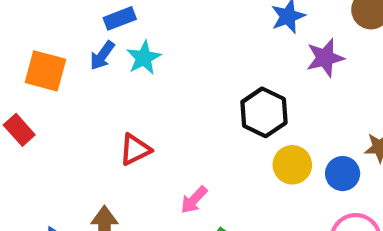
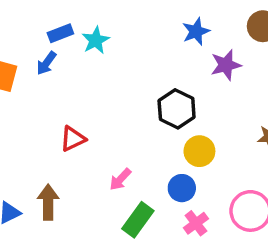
cyan star: (144, 58) -> (96, 40), moved
blue circle: (343, 174) -> (182, 188), moved

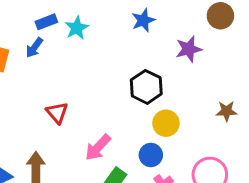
blue star: (196, 31) -> (143, 20), moved
red triangle: (73, 139) -> (57, 113), turned -45
pink arrow: (120, 179) -> (98, 147), size x1.4

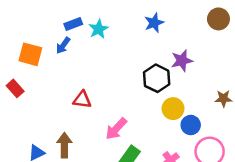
purple star: (189, 49) -> (182, 61), moved
red triangle: (57, 113) -> (82, 100), turned -42
blue circle: (151, 155) -> (191, 125), moved

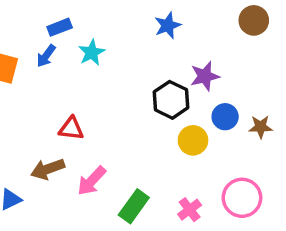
cyan star: (98, 29) -> (92, 53), moved
blue circle: (191, 125) -> (225, 117), moved
pink arrow: (116, 129) -> (92, 181), moved
brown arrow: (64, 145) -> (48, 169), moved, turned -110

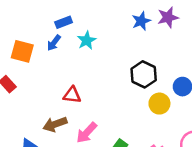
purple star: (205, 76) -> (168, 17), moved

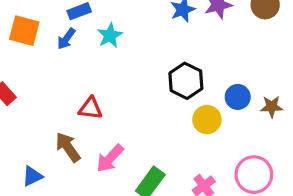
orange square: (22, 51) -> (24, 31), moved
brown arrow: (55, 124) -> (68, 147), turned 75

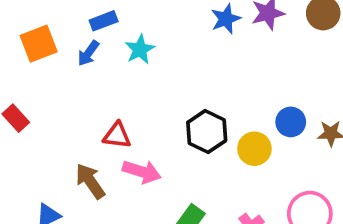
orange square: (24, 31) -> (39, 44), turned -36
black hexagon: (186, 81) -> (207, 132), moved
pink arrow: (110, 158) -> (142, 172), moved, turned -116

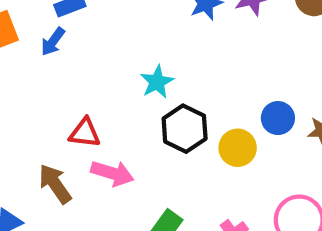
cyan star: (140, 49) -> (157, 82), moved

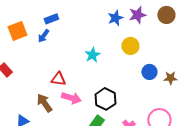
black hexagon: (185, 129) -> (105, 99), moved
yellow circle: (238, 148) -> (130, 46), moved

